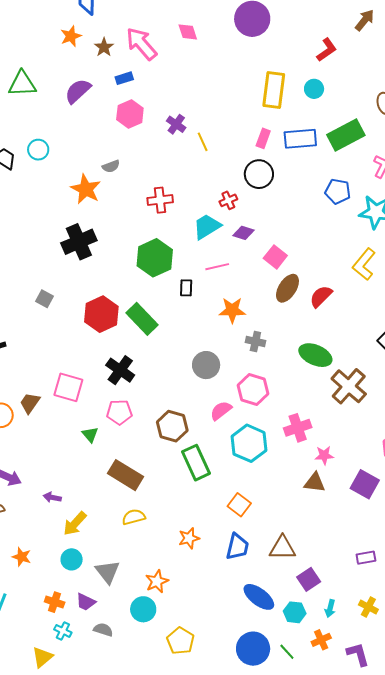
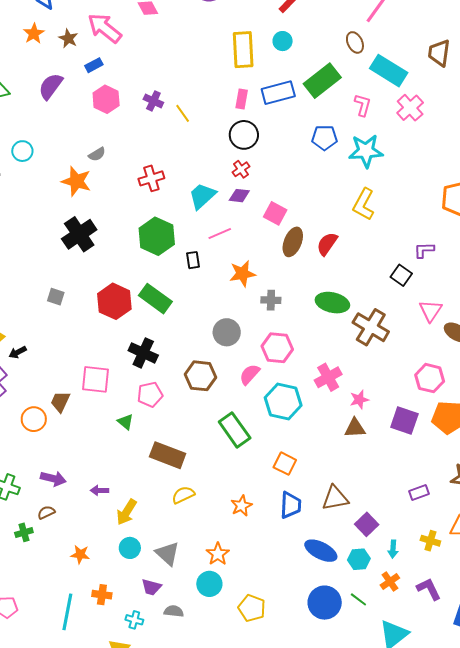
red cross: (228, 200) -> (241, 169), moved
brown hexagon: (172, 426) -> (201, 376), moved
orange cross: (55, 602) -> (102, 595), moved

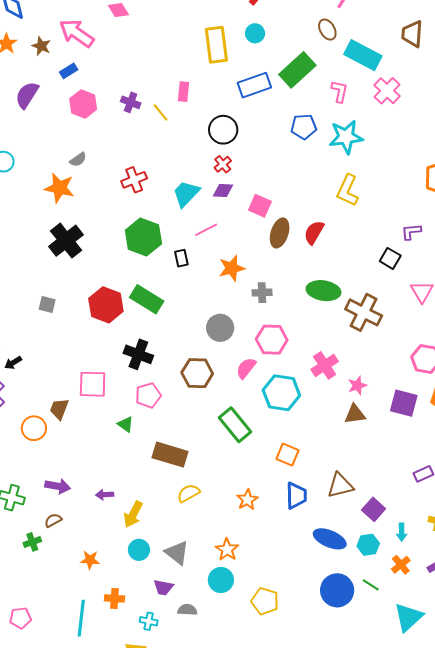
pink rectangle: (242, 99) -> (183, 92), moved

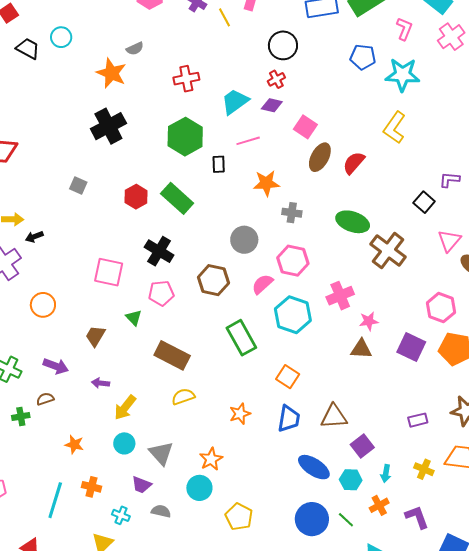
red hexagon: (106, 305) -> (136, 197), size x0.7
brown trapezoid: (59, 409) -> (95, 336), moved

